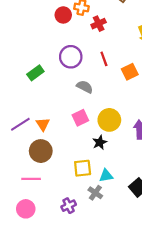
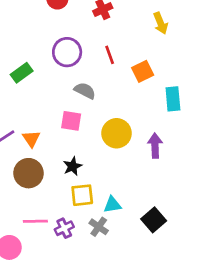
pink square: (80, 118) -> (71, 121), moved, turned 35
black star: (100, 142) -> (73, 166), moved
pink line: (31, 179) -> (35, 221), moved
purple cross: (69, 206) -> (64, 228), moved

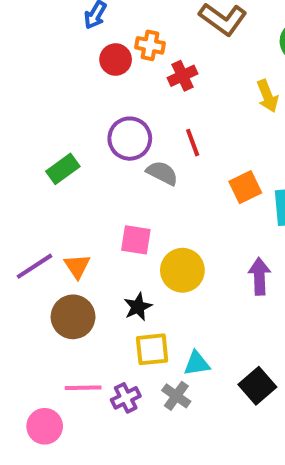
orange square: (143, 71) -> (245, 187), moved
gray semicircle: (85, 91) -> (162, 173), moved
yellow circle: (117, 133) -> (182, 270), moved

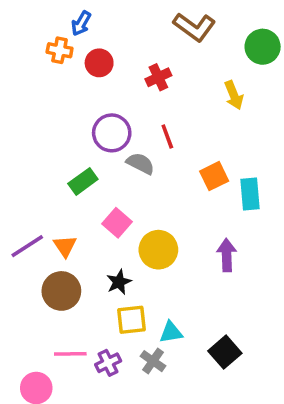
orange cross: (150, 45) -> (60, 50), moved
green rectangle: (63, 169) -> (83, 181), moved
pink square: (136, 240) -> (117, 223), turned 32

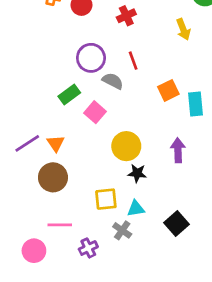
pink square: (117, 223) -> (95, 112), moved
black star: (119, 282) -> (137, 173), moved, turned 30
purple cross: (108, 363) -> (88, 248), moved

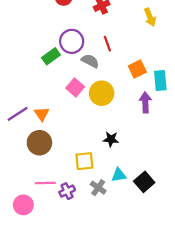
green rectangle: (69, 95) -> (51, 56), moved
yellow circle: (126, 146) -> (102, 93), moved
purple arrow: (178, 150) -> (145, 102), moved
cyan triangle: (136, 209) -> (119, 175), moved
purple cross: (88, 248) -> (67, 191), moved

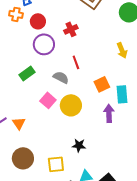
yellow arrow: (150, 17) -> (122, 50), moved
purple circle: (72, 41) -> (44, 44), moved
brown circle: (39, 143) -> (23, 158), moved

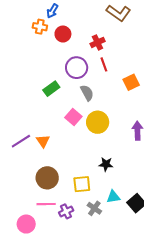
purple circle: (44, 44) -> (77, 68), moved
red line: (76, 62) -> (104, 64), moved
gray semicircle: (61, 77) -> (87, 93), turned 35
orange square: (102, 84) -> (131, 82), moved

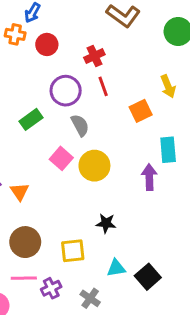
gray cross: (94, 208) -> (90, 298), moved

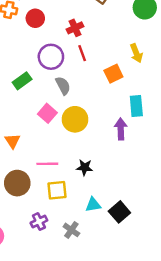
pink line: (24, 278) -> (47, 164), moved

